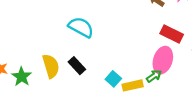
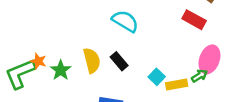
red rectangle: (172, 34) -> (194, 20), moved

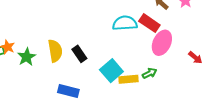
cyan semicircle: (125, 21) -> (125, 23), moved, turned -40
pink ellipse: (209, 59) -> (162, 43), moved
cyan square: (157, 77) -> (111, 71), size x1.5

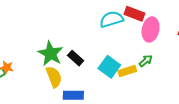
yellow semicircle: (55, 51) -> (54, 77), moved
green star: (27, 57) -> (50, 54), moved, size x1.4

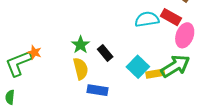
green star: (50, 54) -> (81, 45), size x0.7
green arrow: (146, 61) -> (175, 66), size x2.0

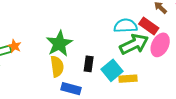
green star: (81, 45) -> (59, 44), size x1.5
black rectangle: (105, 53) -> (89, 64), moved, turned 42
green arrow: (175, 66) -> (134, 44), moved

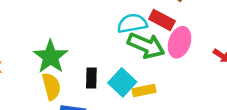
green arrow: (134, 44) -> (146, 46), turned 56

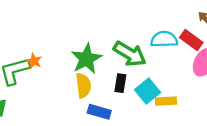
green arrow: (146, 46) -> (130, 54), moved

